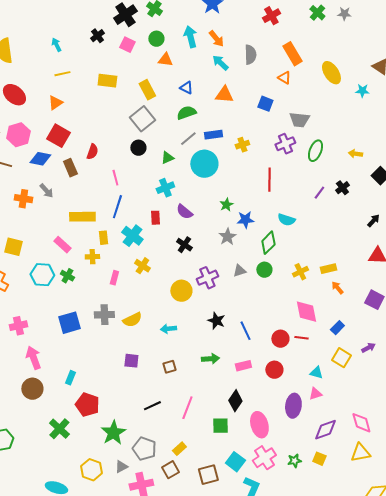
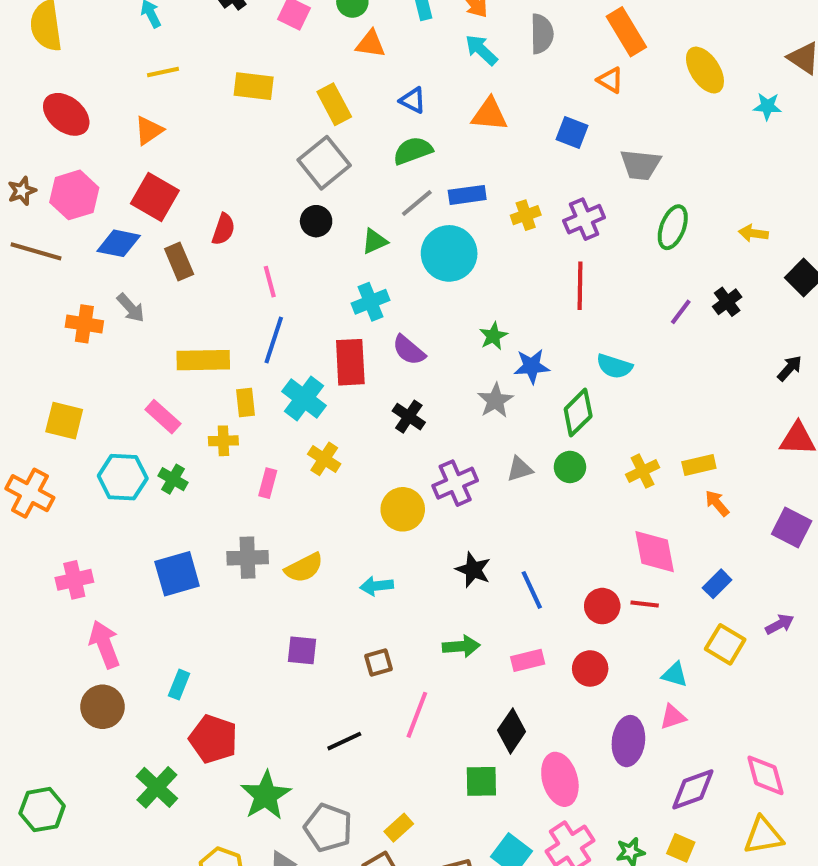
purple cross: (285, 144) -> (584, 219), moved
red rectangle: (155, 218) -> (350, 362), size x1.6
pink line: (187, 408) -> (417, 715), moved

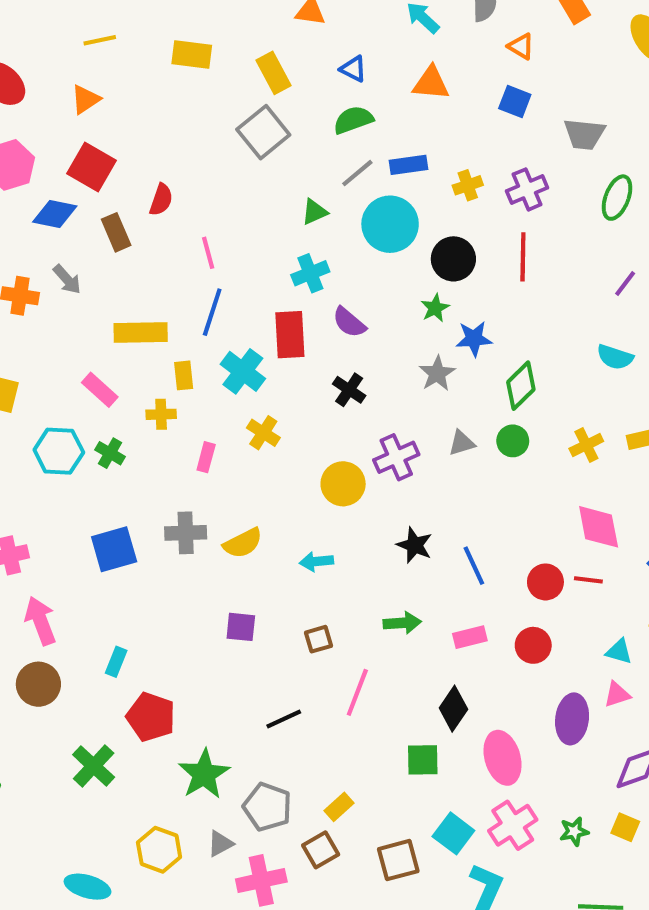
orange triangle: (610, 80) -> (521, 46), moved
black circle: (316, 221) -> (453, 259), moved, size x1.4
cyan semicircle: (614, 366) -> (615, 357), moved

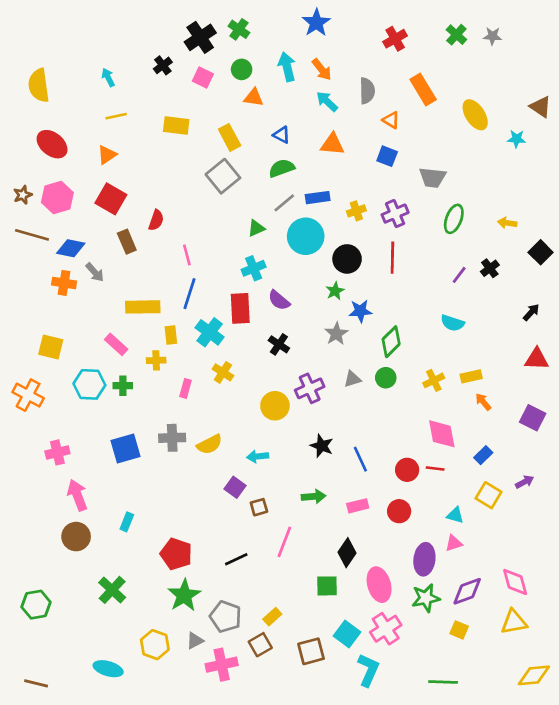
blue diamond: (55, 214) -> (71, 248), moved
green cross: (110, 453) -> (123, 386), turned -30
purple square: (241, 627) -> (235, 487), moved, turned 30
red pentagon: (151, 717) -> (176, 554), moved
green star: (574, 831) -> (426, 598), moved, size x1.5

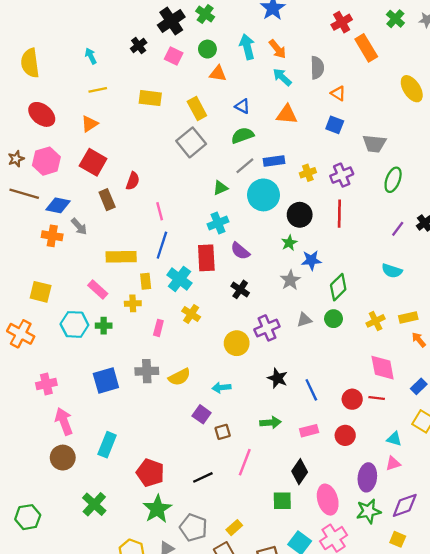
orange rectangle: (423, 89) -> (366, 48), moved
cyan rectangle: (127, 522) -> (107, 445), size x1.5

